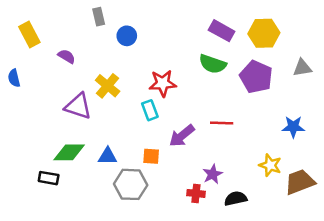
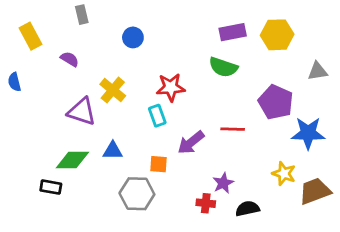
gray rectangle: (99, 17) -> (82, 15), moved
purple rectangle: (222, 31) -> (233, 32), turned -40
purple pentagon: (256, 77) -> (276, 102), moved
blue star: (293, 127) -> (308, 133), size x1.4
blue triangle: (108, 156) -> (113, 151), moved

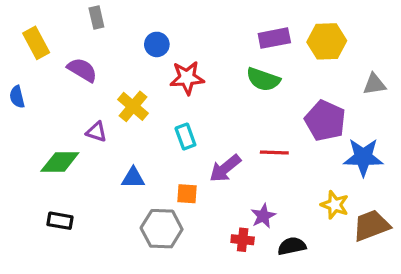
purple semicircle: (70, 59) -> (82, 70), size x1.4
red star: (171, 87) -> (187, 78), moved
purple triangle: (82, 112) -> (96, 132), size x0.6
green diamond: (72, 160) -> (60, 162), moved

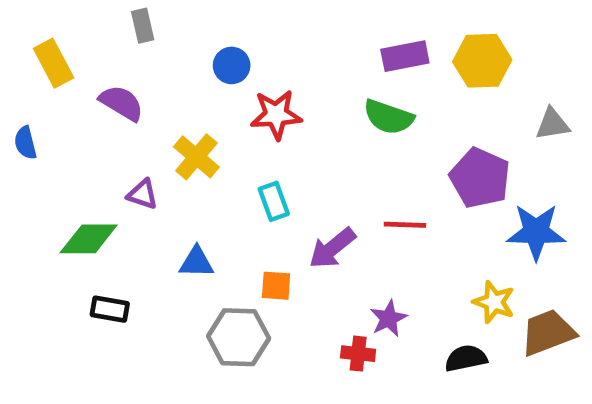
black rectangle: (60, 221) -> (110, 309), moved
black semicircle: (292, 246) -> (466, 358), moved

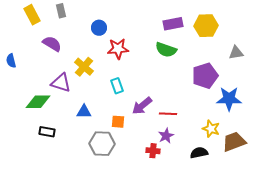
yellow rectangle: (54, 63) -> (32, 15), moved
purple pentagon: (480, 178) -> (205, 76), turned 30
purple triangle: (143, 194) -> (61, 83), size x1.5
red line: (405, 225) -> (168, 114), moved

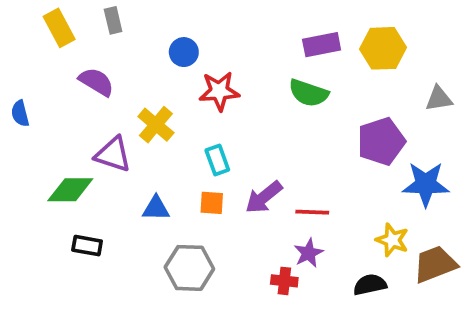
orange square: (118, 122) -> (212, 203), moved

